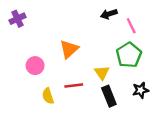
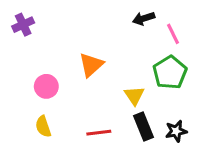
red line: (74, 86) -> (99, 133), moved
black star: (141, 90) -> (176, 131), moved
yellow semicircle: (48, 96) -> (43, 127), moved

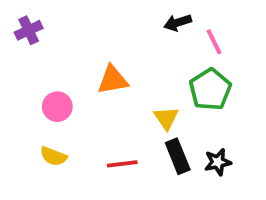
orange triangle: (91, 65) -> (113, 80), turned 32
yellow semicircle: (43, 127) -> (53, 156), turned -50

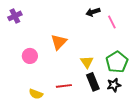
orange triangle: (113, 80) -> (59, 42), turned -36
green pentagon: (210, 89) -> (117, 62), moved
yellow semicircle: (53, 156) -> (36, 94), moved

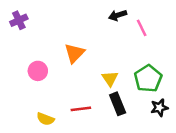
black star: (114, 85) -> (159, 108), moved

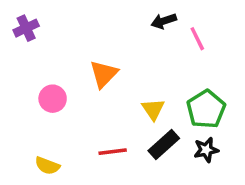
black rectangle: (118, 104) -> (164, 145), turned 70
black star: (159, 108) -> (206, 150), moved
yellow semicircle: (45, 119) -> (47, 166), moved

